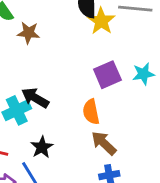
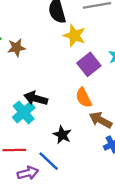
yellow star: (101, 21) -> (74, 36), moved
black star: (42, 147) -> (62, 135), moved

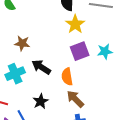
brown star: (16, 48) -> (22, 43), moved
black arrow: (36, 98) -> (41, 67), moved

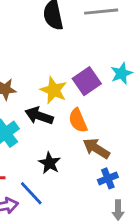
yellow star: (75, 24) -> (54, 90), moved

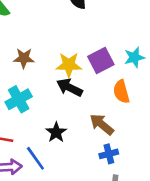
yellow star: (54, 90) -> (69, 65), turned -30
black arrow: (39, 116) -> (70, 87), moved
orange semicircle: (78, 120) -> (121, 92), moved

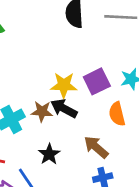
brown star: (24, 58) -> (42, 111), moved

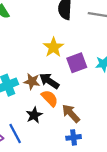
yellow star: (64, 85) -> (53, 47), moved, turned 30
orange semicircle: (117, 114) -> (50, 98), moved, turned 144

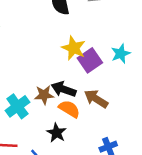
yellow star: (53, 47) -> (74, 48), moved
brown arrow: (71, 113) -> (96, 99), moved

